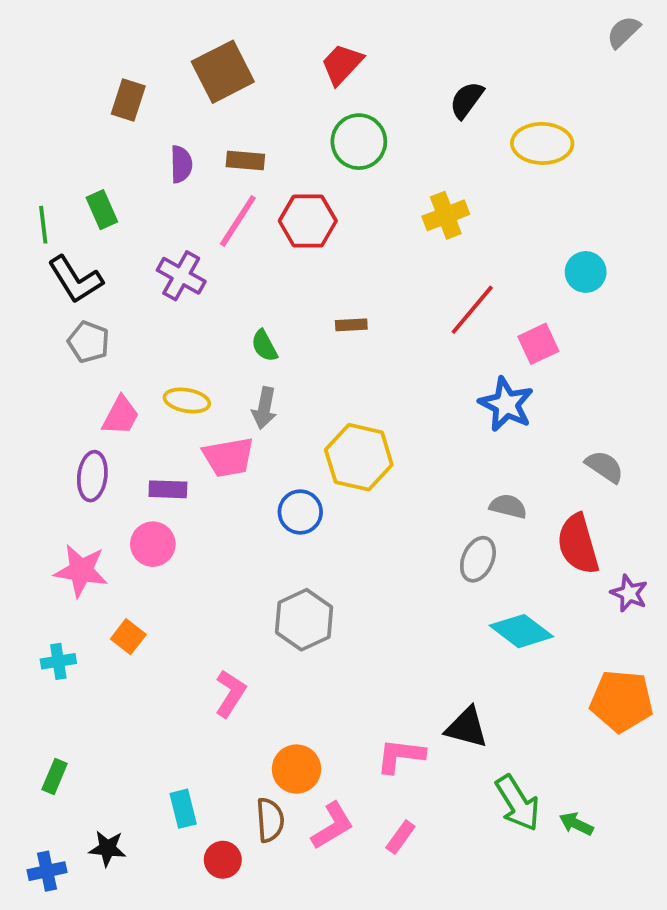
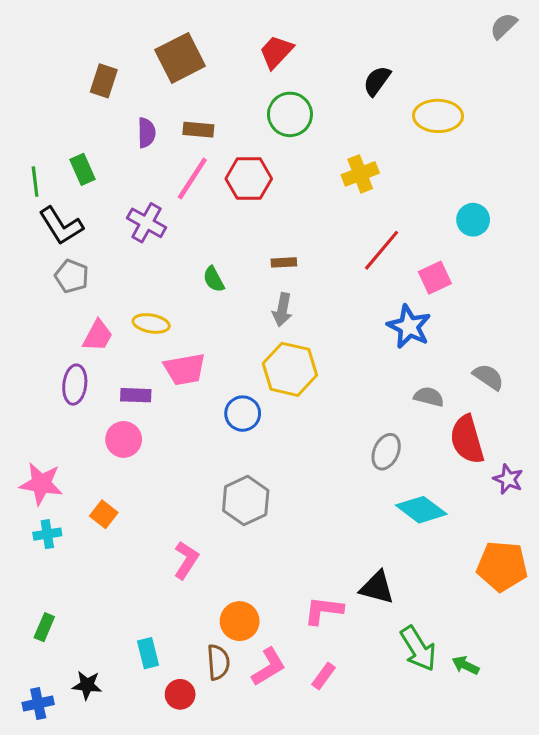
gray arrow: (264, 408) -> (282, 310), moved
gray semicircle: (508, 506) -> (429, 397), moved
pink star: (81, 571) -> (41, 484), moved

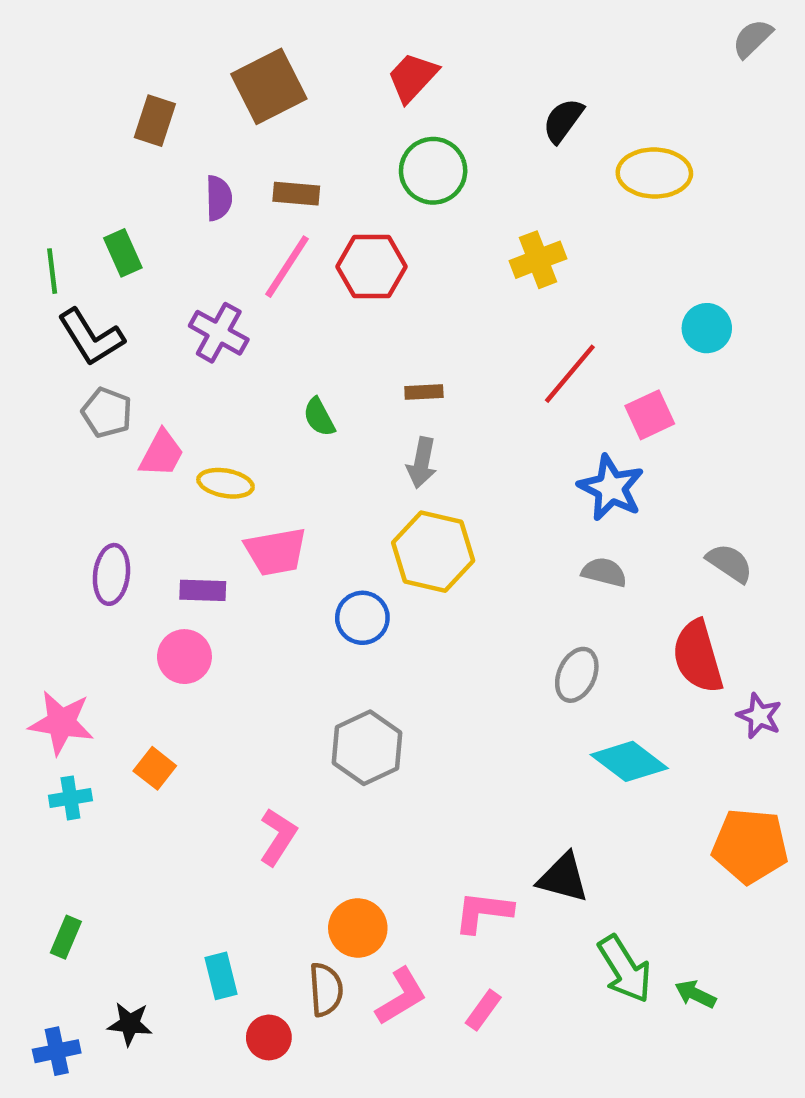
pink trapezoid: (98, 336) -> (162, 454), moved
gray semicircle: (429, 397) -> (604, 572), moved

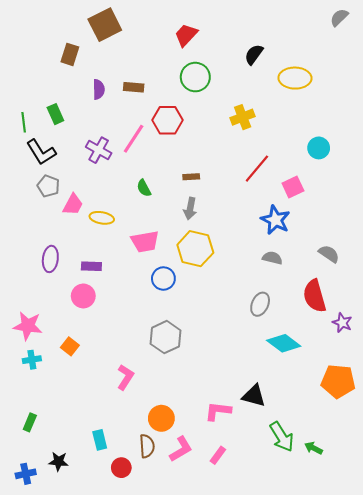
brown square: (269, 86) -> (105, 25), moved
pink line: (287, 267) -> (134, 139), moved
pink trapezoid: (276, 552) -> (145, 241), moved

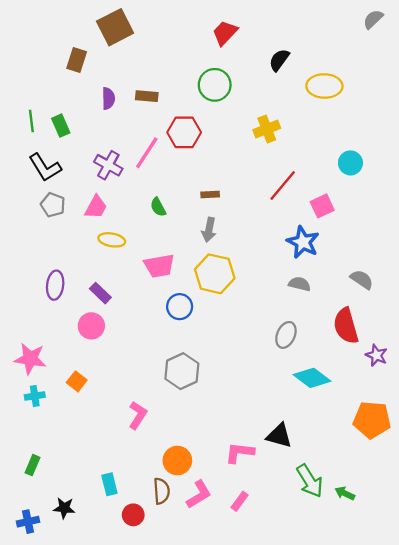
red trapezoid: (186, 35) -> (225, 33), moved
green line: (24, 122) -> (31, 121), moved
pink trapezoid: (73, 204) -> (96, 207), moved
purple rectangle: (91, 266) -> (100, 293), turned 42

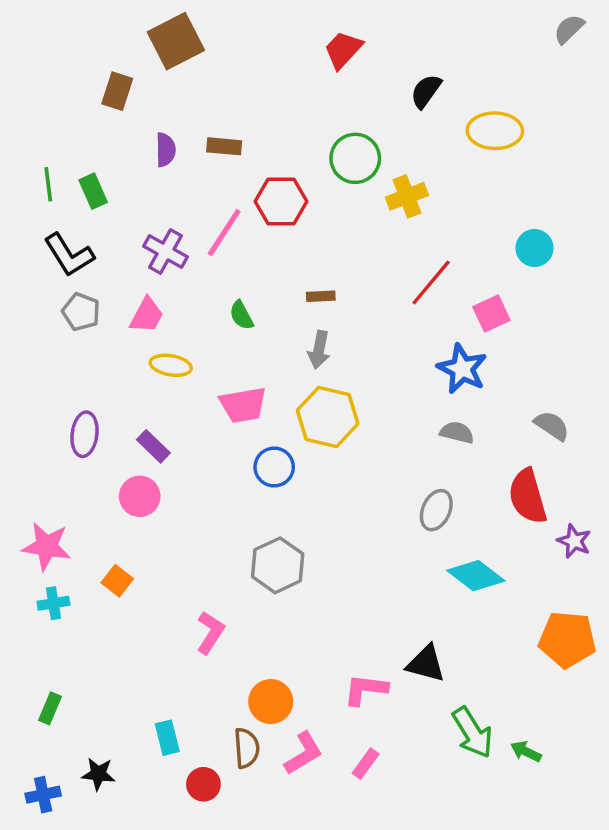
green circle: (215, 85) -> (355, 158), moved

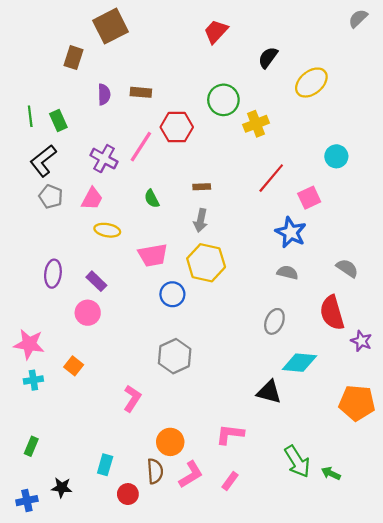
yellow ellipse: (495, 131) -> (311, 83), turned -40
black L-shape: (69, 255) -> (43, 161), turned 84
cyan diamond: (476, 576) -> (299, 363), turned -32
black triangle: (426, 664) -> (269, 392), moved
cyan rectangle: (167, 738) -> (105, 465), turned 30

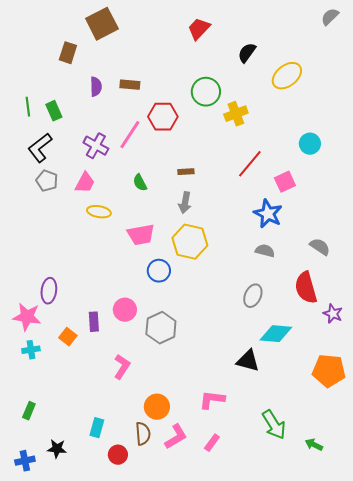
purple ellipse: (53, 274) -> (49, 291), moved
purple rectangle: (96, 281) -> (94, 322), moved, turned 42
pink circle: (88, 313) -> (125, 310), moved
green arrow: (331, 473) -> (314, 445), moved

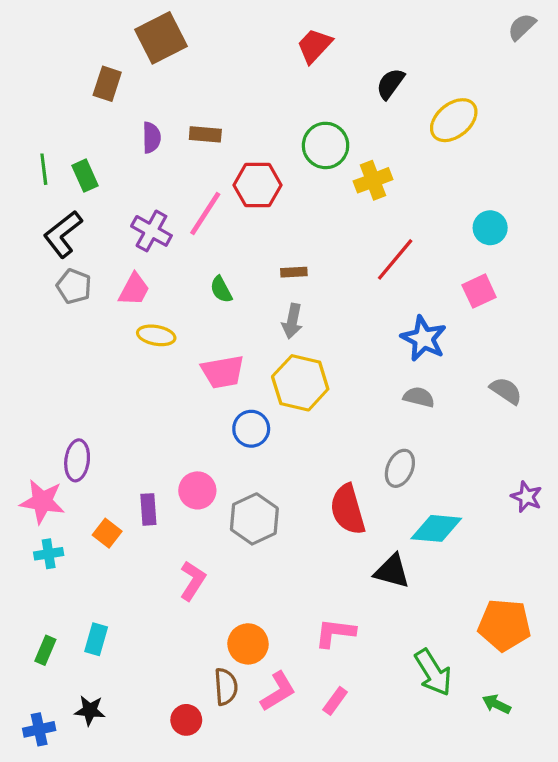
pink square: (285, 182) -> (479, 291), moved
red semicircle: (306, 288) -> (348, 509), moved
orange pentagon: (329, 371) -> (504, 625), moved
cyan rectangle: (97, 428) -> (96, 639), moved

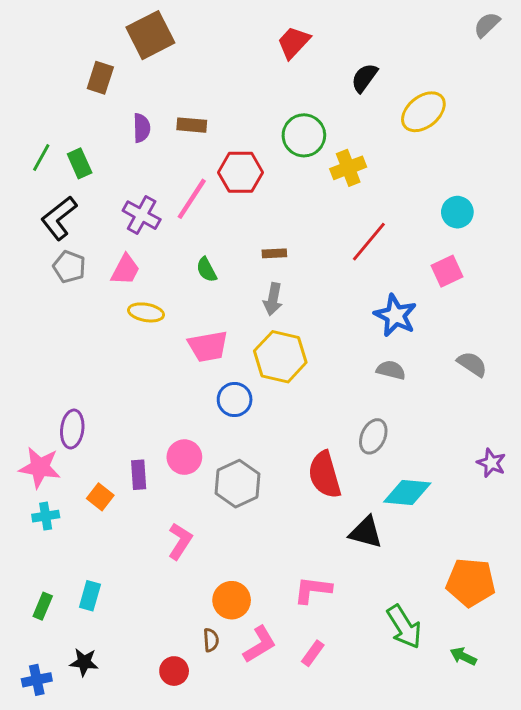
green line: (44, 169) -> (41, 158), turned 36
brown semicircle: (226, 687) -> (211, 640), size x0.7

